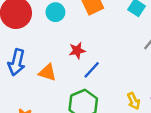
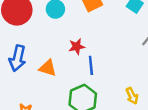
blue line: (92, 70) -> (91, 65), turned -48

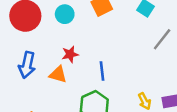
red star: (77, 47) -> (70, 54), moved

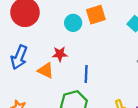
cyan circle: (65, 14) -> (73, 23), moved

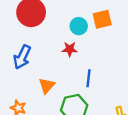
red star: (60, 54) -> (70, 49), moved
orange triangle: (46, 70) -> (47, 86), moved, turned 42

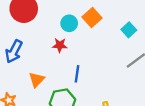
orange square: (102, 19) -> (92, 17), turned -30

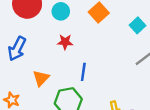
cyan circle: (69, 23) -> (61, 11), moved

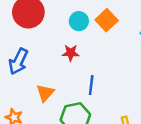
cyan circle: (61, 11) -> (79, 21), moved

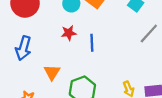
blue line: (91, 85) -> (92, 43), moved

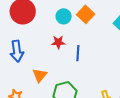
blue arrow: (23, 48) -> (17, 51), turned -30

